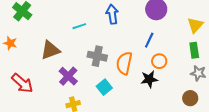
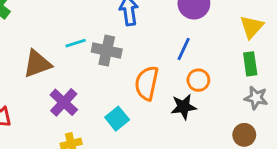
cyan line: (79, 26) -> (76, 43), moved
gray cross: (97, 56) -> (107, 51), moved

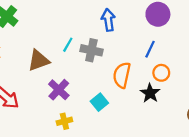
cyan line: (76, 43) -> (68, 45), turned -42
black star: (184, 107) -> (150, 93), turned -30

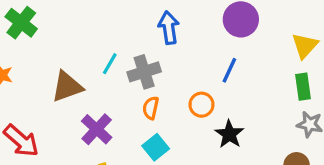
gray cross: (91, 50) -> (144, 72), turned -30
orange circle: (161, 73) -> (201, 105), moved
orange semicircle: (122, 75) -> (151, 108), moved, size x0.6

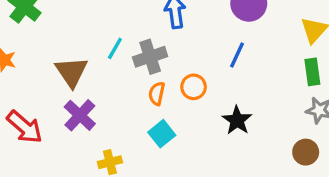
brown triangle: (67, 87) -> (71, 72), turned -44
orange circle: (201, 105) -> (194, 87), moved
purple cross: (97, 129) -> (80, 115), moved

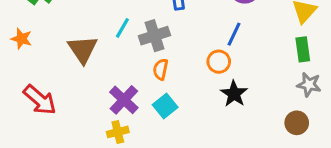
orange circle: (194, 87) -> (219, 62), moved
purple cross: (80, 115) -> (124, 100), moved

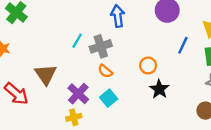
blue line: (234, 34) -> (183, 45), moved
brown triangle: (83, 49) -> (46, 75), moved
orange semicircle: (161, 69) -> (105, 71), turned -63

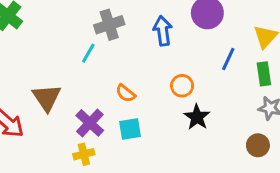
blue arrow: (118, 16) -> (163, 31), moved
gray cross: (101, 46) -> (109, 25), moved
cyan square: (109, 98) -> (130, 129), turned 30

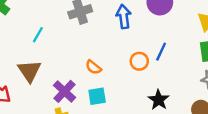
cyan line: (88, 53) -> (38, 35), moved
blue line: (228, 59) -> (161, 52), moved
black star: (197, 117) -> (159, 100), moved

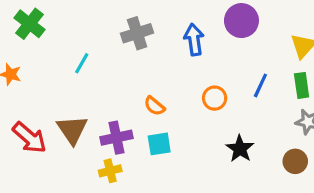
blue line: (161, 52) -> (260, 85), moved
brown triangle: (29, 71) -> (72, 130), moved
purple cross: (64, 91) -> (116, 138), turned 35

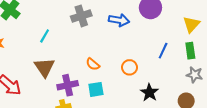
blue arrow: (194, 40) -> (119, 20), turned 108
orange circle: (215, 98) -> (129, 67), moved
brown triangle: (72, 130) -> (45, 67), moved

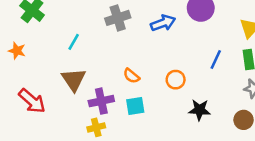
blue arrow: (119, 20) -> (163, 23), turned -30
black star: (149, 93) -> (199, 110), turned -30

